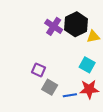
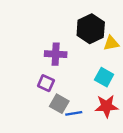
purple cross: (54, 26) -> (56, 54), moved, turned -30
blue line: (70, 95) -> (74, 113), moved

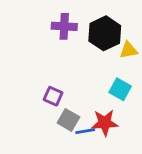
purple cross: (56, 54) -> (64, 26), moved
red star: (106, 106) -> (105, 123), moved

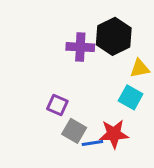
purple cross: (64, 26) -> (80, 47), moved
yellow triangle: (128, 50) -> (140, 68), moved

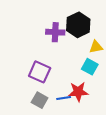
purple square: (57, 105) -> (40, 72), size x1.5
gray square: (74, 131) -> (40, 100), moved

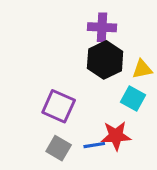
black hexagon: (78, 25) -> (105, 60), moved
purple cross: (55, 32) -> (102, 27), moved

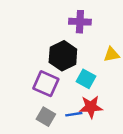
black hexagon: (105, 60) -> (63, 56), moved
cyan square: (133, 99) -> (86, 79), moved

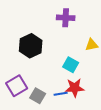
black hexagon: (63, 56) -> (31, 46), moved
purple square: (46, 84) -> (17, 86), moved, turned 35

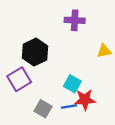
cyan square: (71, 65) -> (72, 84), moved
purple square: (17, 86) -> (19, 79), moved

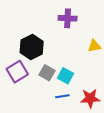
red star: (85, 100) -> (90, 98), moved
gray square: (43, 109) -> (47, 73), moved

